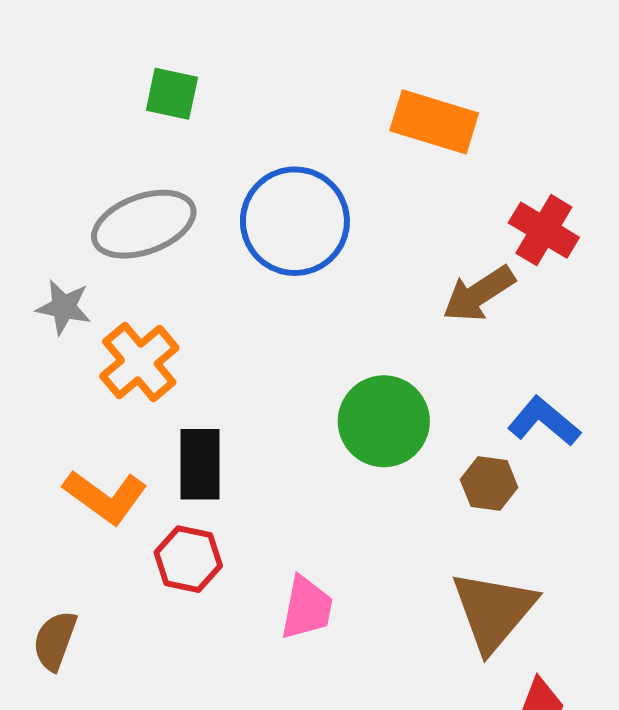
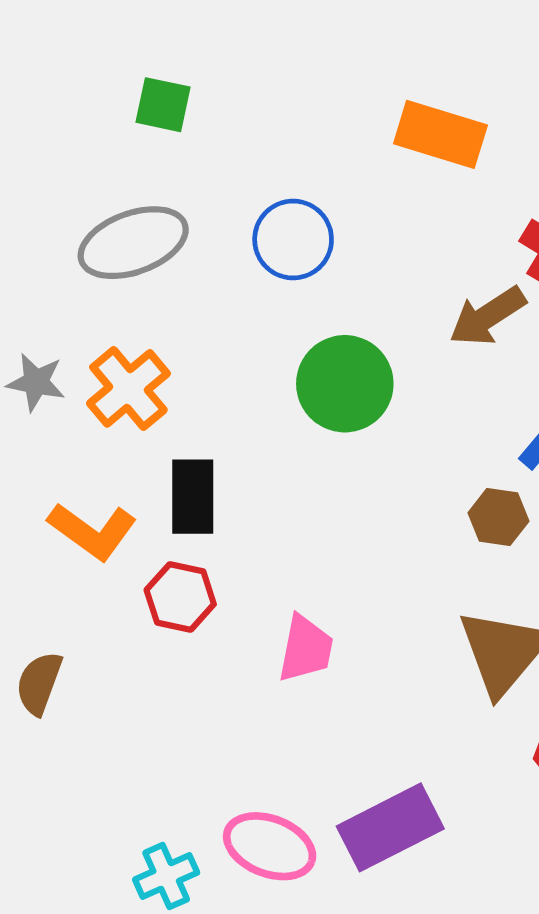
blue circle: (295, 221) -> (293, 239), size x0.7
gray star: (64, 307) -> (36, 382), moved
green circle: (384, 421) -> (345, 384), moved

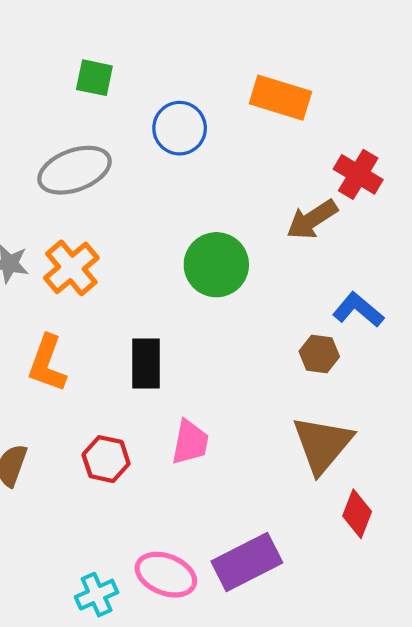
blue circle: (293, 239) -> (180, 128), moved
black rectangle: (193, 497) -> (146, 363), moved
orange L-shape: (92, 531) -> (47, 363), turned 74
red hexagon: (180, 597) -> (106, 459), moved

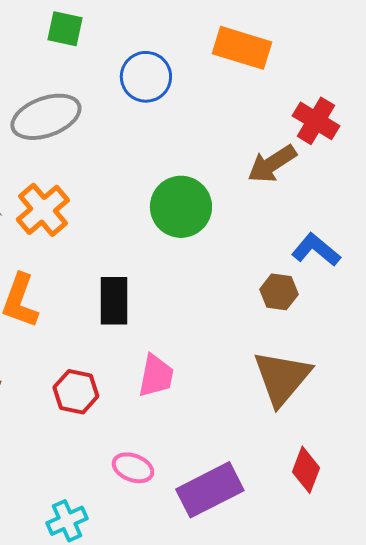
red diamond: (357, 514) -> (306, 470), moved
pink ellipse: (166, 575) -> (133, 468), moved, size x0.7

